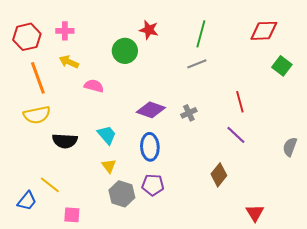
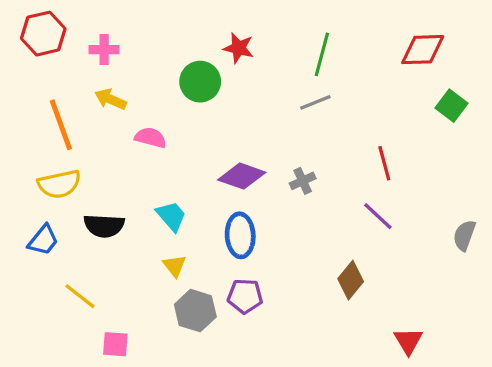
red hexagon: (27, 37) -> (43, 34), moved
blue trapezoid: (27, 201) -> (43, 240), moved

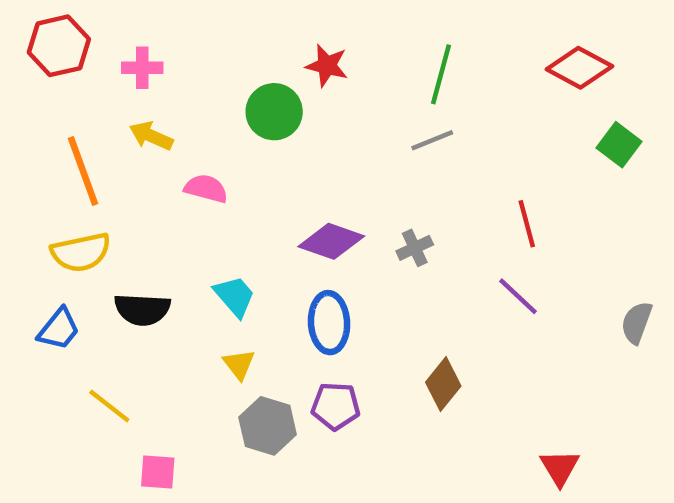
red diamond: (423, 50) -> (579, 68), turned 30
brown diamond: (351, 280) -> (443, 384), moved

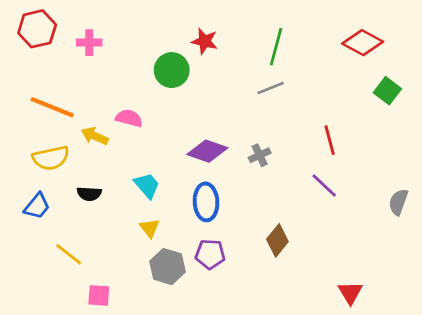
yellow arrow: (151, 136) -> (95, 136), moved
orange line: (83, 171) -> (52, 107), turned -48
black semicircle: (142, 309) -> (89, 194), size x0.7

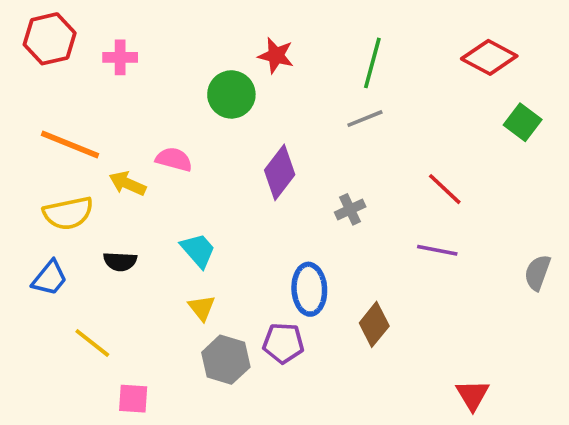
red line: (330, 140) -> (445, 189), turned -32
purple diamond: (207, 151) -> (280, 172), moved, turned -72
purple line: (324, 185) -> (437, 250), turned -32
blue ellipse: (206, 202) -> (309, 289), moved

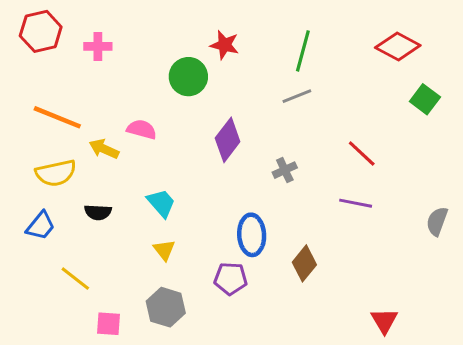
gray hexagon: (226, 360) -> (166, 307), moved

